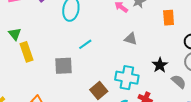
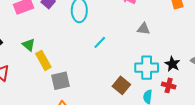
black star: (160, 65) -> (172, 64), moved
gray square: (64, 66) -> (61, 81), moved

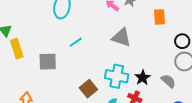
gray triangle: (144, 29) -> (121, 37), size x1.5
gray square: (61, 81) -> (48, 62), moved

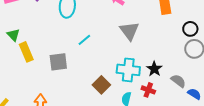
gray triangle: (121, 37) -> (129, 31), turned 40
gray semicircle: (168, 81) -> (178, 81), moved

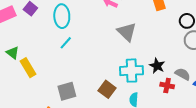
cyan line: (84, 40) -> (66, 43), moved
gray square: (58, 62) -> (67, 91), moved
red cross: (148, 90) -> (167, 86), moved

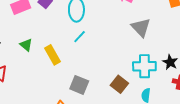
yellow rectangle: (28, 68) -> (53, 55), moved
gray square: (67, 91) -> (79, 85), turned 36

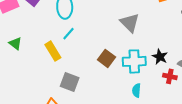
yellow rectangle: (53, 55) -> (53, 51), moved
brown square: (119, 84) -> (107, 58), moved

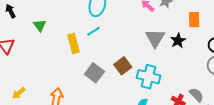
black star: (160, 57) -> (178, 41), moved
gray square: (70, 82) -> (94, 73), moved

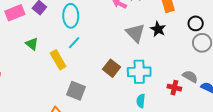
green triangle: (40, 25) -> (32, 44), moved
gray square: (94, 73) -> (76, 91), moved

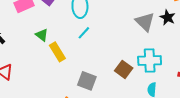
yellow rectangle: (58, 60) -> (57, 52), moved
brown square: (112, 68) -> (124, 69), moved

